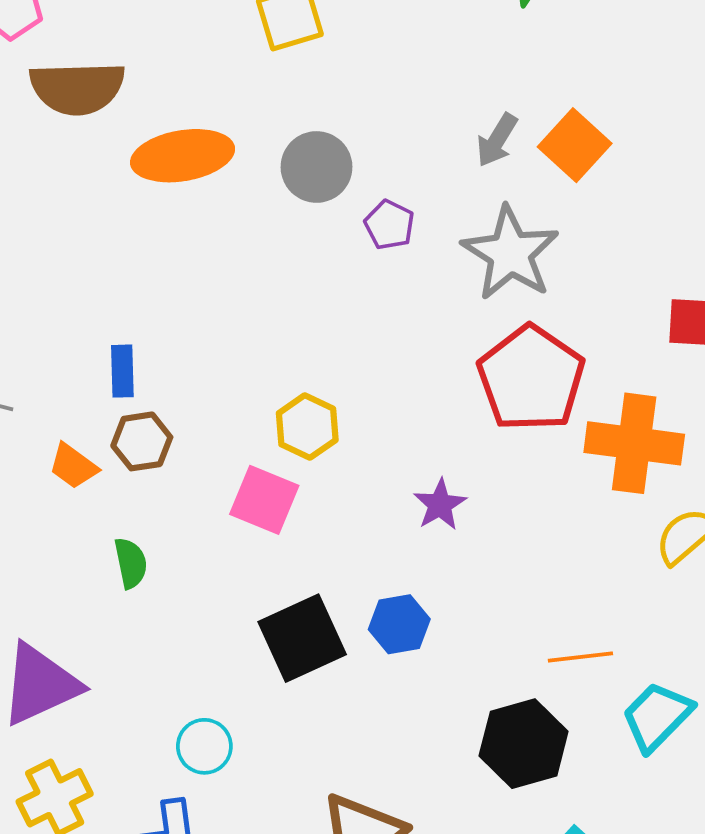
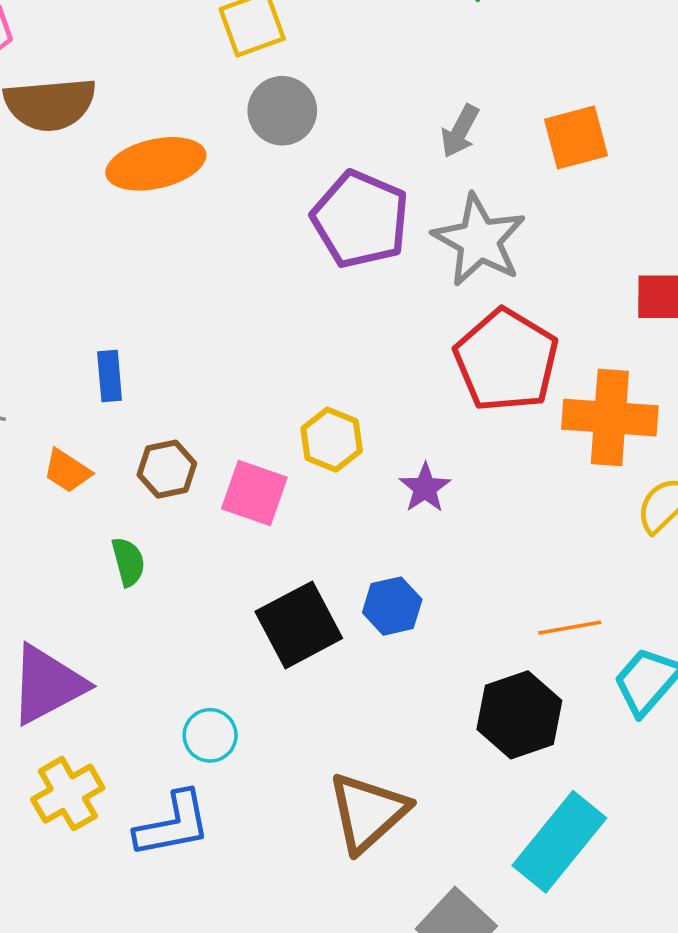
orange square: (575, 145) -> (576, 137), moved, turned 36
gray circle: (317, 167) -> (282, 111), moved
purple pentagon: (389, 225) -> (360, 219), size x2.0
yellow hexagon: (307, 427) -> (332, 440), moved
brown hexagon: (142, 441) -> (167, 469), moved

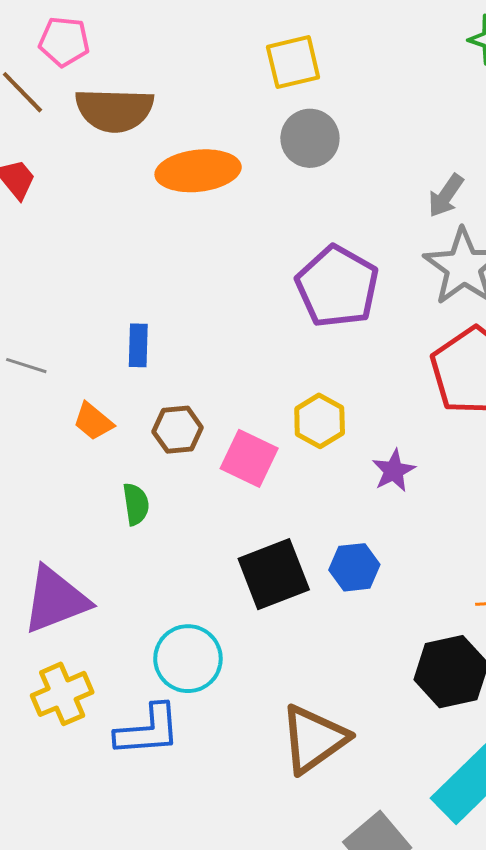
gray arrow: (460, 131) -> (446, 196), moved
purple pentagon: (360, 219) -> (337, 287), moved
cyan circle: (210, 735) -> (188, 659), size x1.5

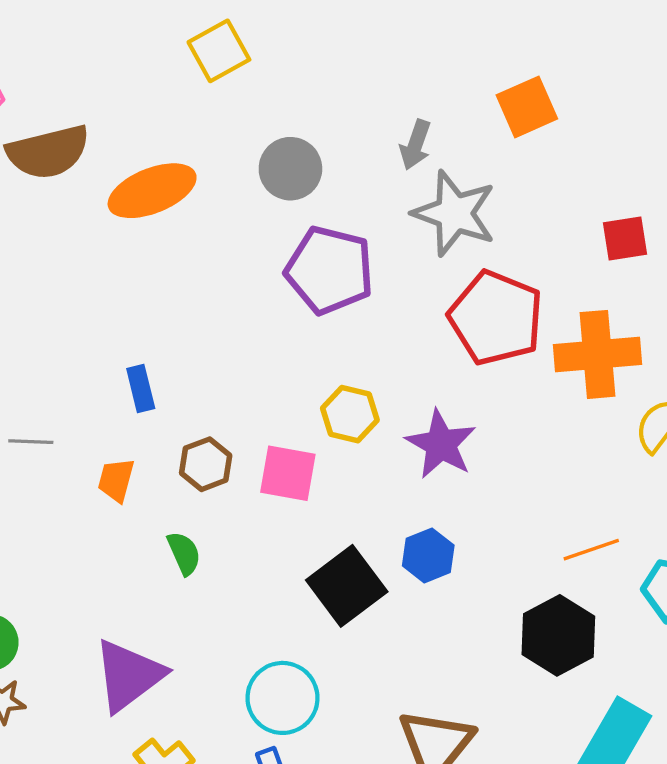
gray circle: (310, 138) -> (290, 169), moved
orange trapezoid: (93, 421) -> (116, 480), turned 81
purple star: (394, 471) -> (441, 444), size x1.5

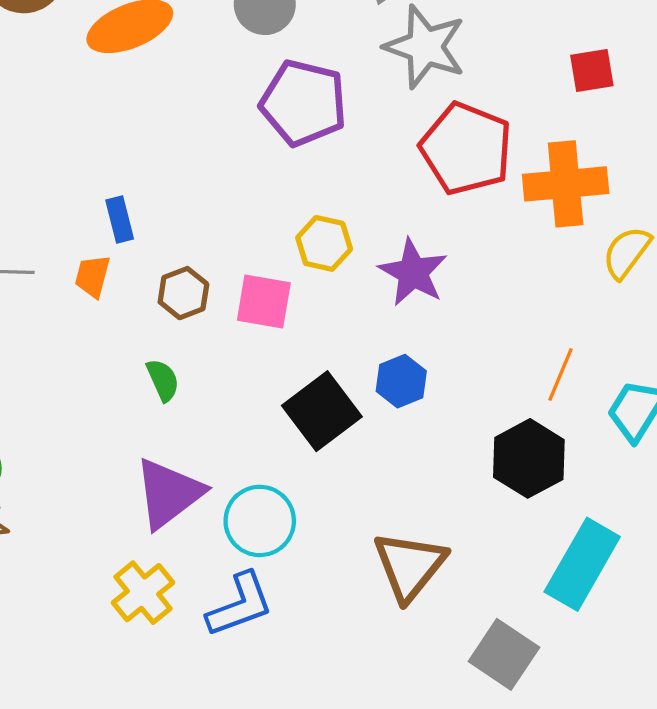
orange trapezoid: (116, 480) -> (93, 276), moved
orange line: (591, 550) -> (560, 374), turned -48
purple triangle: (129, 675) -> (169, 493), moved

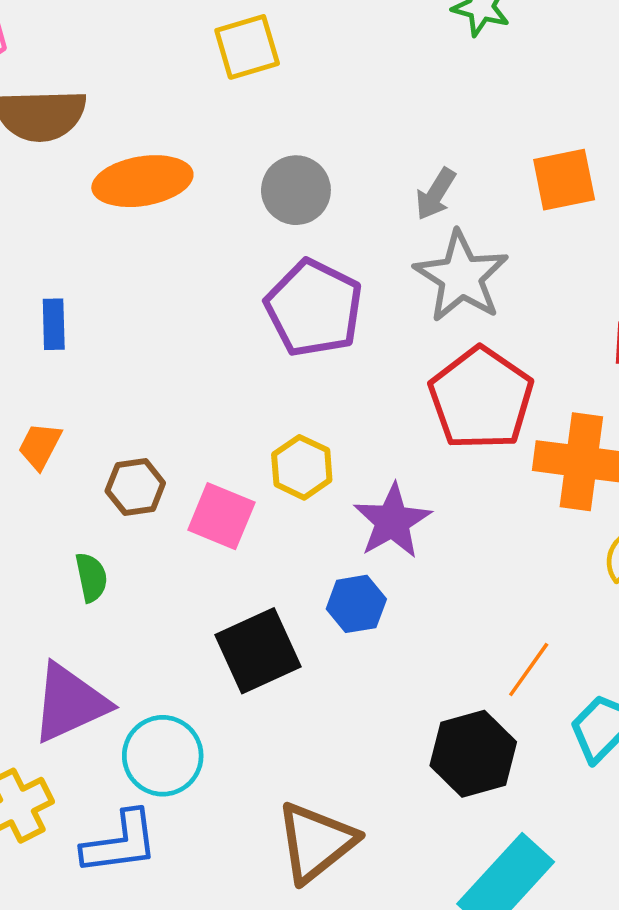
blue rectangle: (120, 219) -> (54, 324), moved
blue hexagon: (401, 381) -> (356, 604), moved

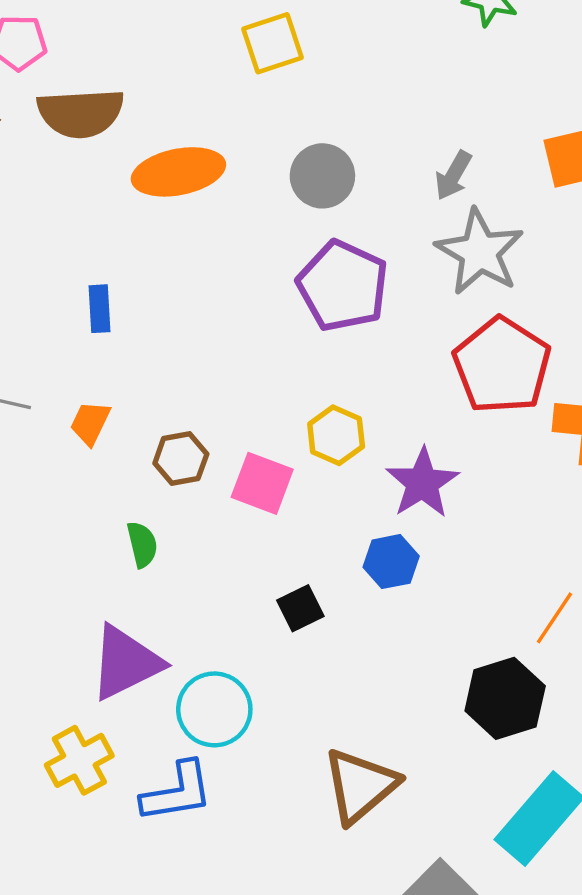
black square: (258, 651) -> (300, 608), size x0.6

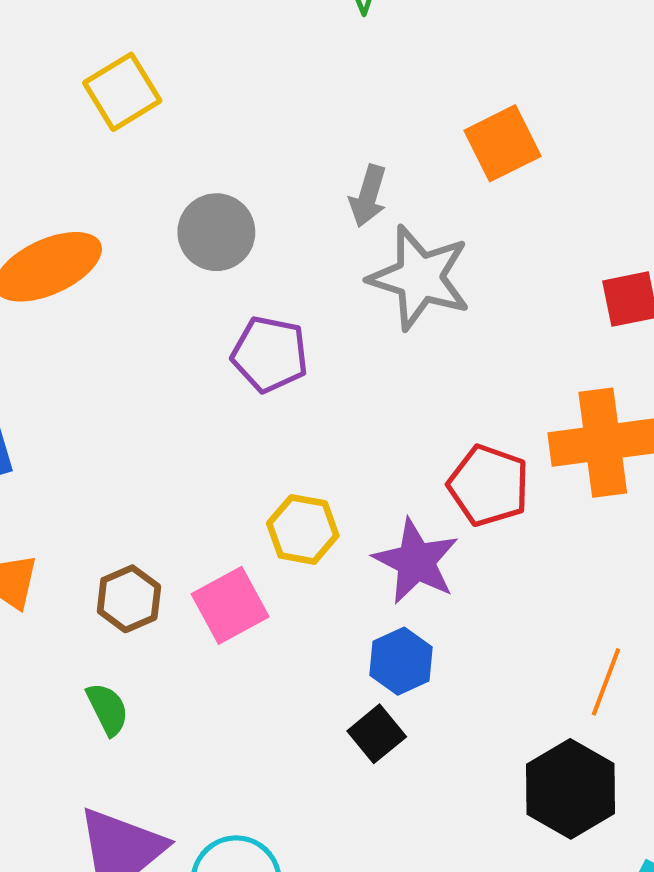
purple pentagon: (343, 286) -> (270, 354), size x0.7
red pentagon: (502, 365) -> (489, 485), moved, size x0.7
pink square: (262, 483) -> (230, 605), turned -36
black square: (300, 608) -> (377, 734), moved

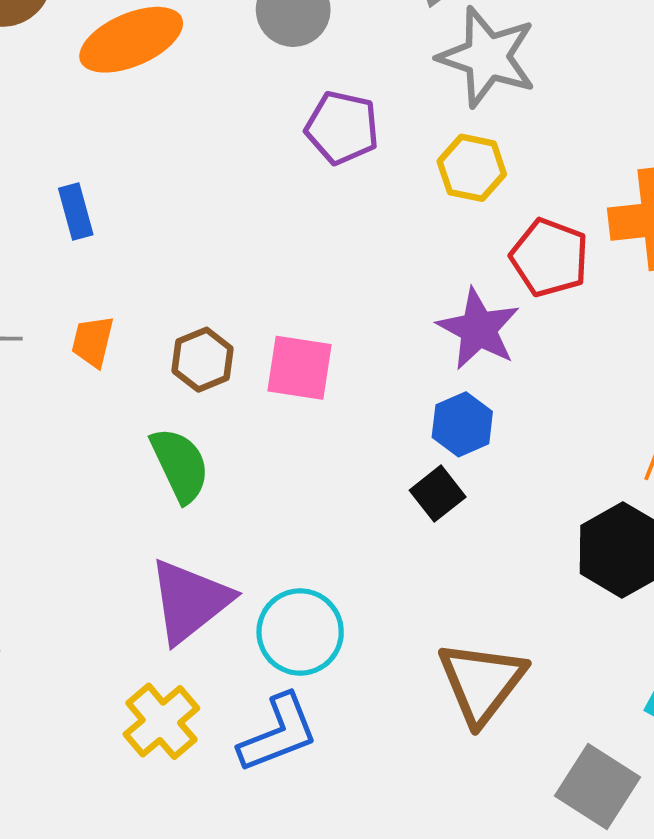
yellow hexagon: (303, 529) -> (472, 168), moved
pink square: (230, 605) -> (299, 368), turned 36
green semicircle: (107, 709) -> (180, 465), size x1.5

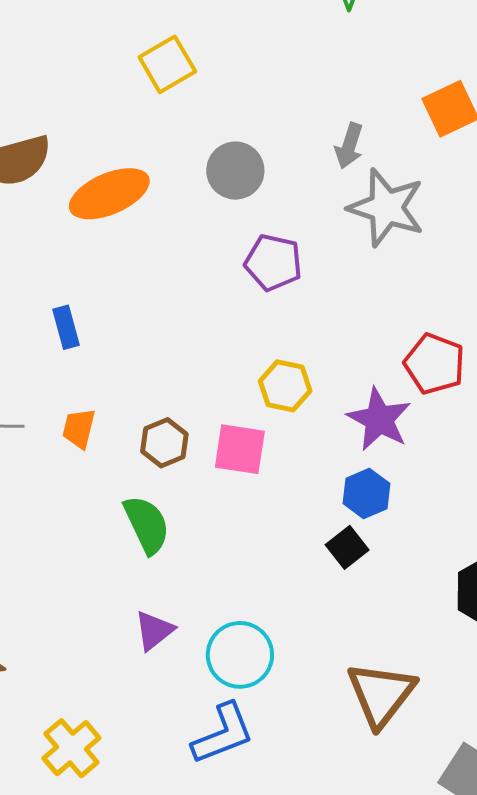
yellow hexagon: (472, 168) -> (285, 386), moved
purple triangle: (190, 601) -> (154, 631), size x0.6
yellow cross: (161, 721) -> (71, 748), moved

